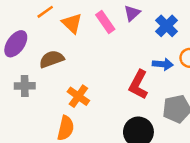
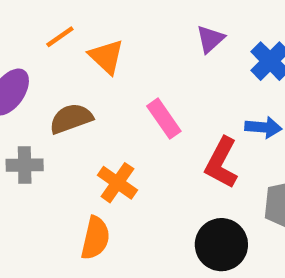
pink rectangle: (105, 22) -> (164, 119), moved

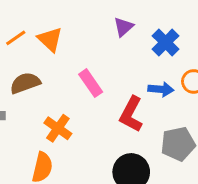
orange line: (60, 37) -> (16, 38), moved

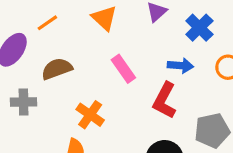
orange triangle: (50, 39) -> (104, 18), moved
blue arrow: (161, 89) -> (180, 66), moved

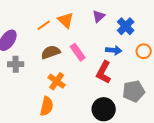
orange line: (47, 23) -> (44, 25), moved
brown semicircle: (57, 69) -> (51, 52), moved
gray cross: (24, 102) -> (16, 64), moved

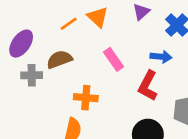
brown semicircle: (51, 52) -> (59, 59), moved
orange cross: (57, 81) -> (86, 98), turned -30

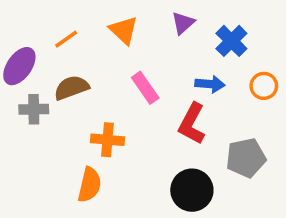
orange line: (69, 24) -> (66, 39), moved

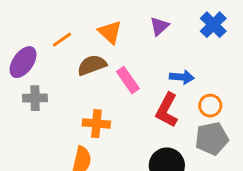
blue cross: (231, 41) -> (213, 25), moved
orange circle: (264, 86) -> (210, 106), moved
brown semicircle: (71, 88) -> (92, 65), moved

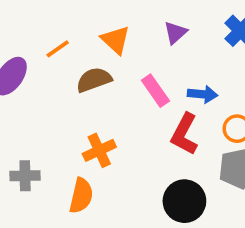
pink rectangle: (128, 80) -> (155, 91), moved
gray cross: (35, 98) -> (25, 176), moved
orange cross: (96, 124) -> (99, 150), turned -30

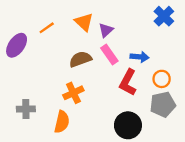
purple triangle: (175, 33) -> (106, 30), moved
brown semicircle: (94, 80) -> (80, 59), moved

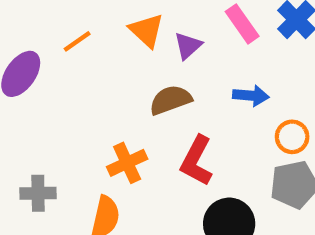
pink rectangle: (109, 55) -> (242, 24), moved
brown semicircle: (80, 59) -> (171, 100), moved
red L-shape: (128, 82) -> (197, 161), moved

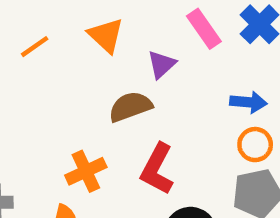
purple triangle: (188, 46) -> (162, 64), moved
blue arrow: (251, 96) -> (248, 102), moved

